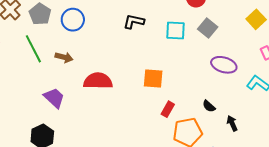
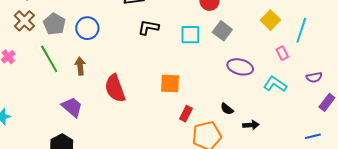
brown arrow: (64, 57) -> (80, 66), turned -108
red semicircle: (98, 81) -> (115, 88), turned -108
black arrow: (232, 123) -> (251, 125), turned 112

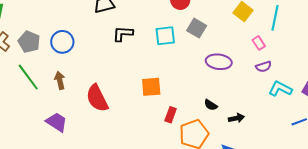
purple semicircle: (314, 77) -> (264, 67), moved
cyan L-shape: (275, 84) -> (280, 89), moved

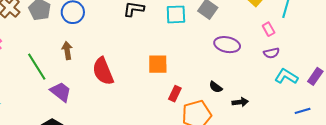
green line: (28, 77) -> (37, 67), moved

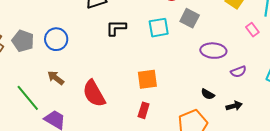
brown arrow: (67, 50) -> (56, 78), turned -36
purple semicircle: (271, 53) -> (238, 72), moved
red rectangle: (175, 94) -> (144, 110), moved

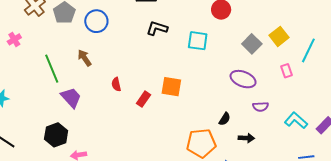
gray square: (190, 18) -> (252, 44), moved
red semicircle: (94, 94) -> (116, 84), size x0.5
black semicircle: (208, 94) -> (225, 119), turned -104
red rectangle: (144, 110) -> (144, 99), moved

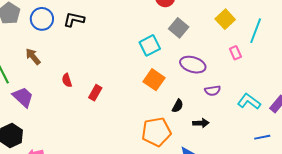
black L-shape: (157, 28) -> (74, 20), moved
cyan square: (198, 41) -> (150, 45), moved, turned -30
gray square: (252, 44) -> (179, 28), moved
orange square: (171, 87) -> (154, 80), moved, turned 30

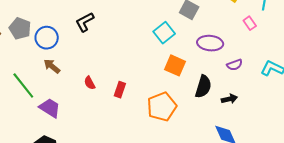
blue circle: (42, 19) -> (47, 38), moved
black L-shape: (74, 20) -> (85, 22), turned -30
black semicircle: (178, 106) -> (203, 87), size x1.6
orange pentagon: (156, 132) -> (162, 107), moved

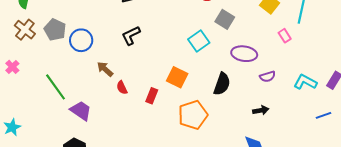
black L-shape: (85, 22) -> (131, 35), moved
orange square: (175, 65) -> (177, 77), moved
brown arrow: (52, 66) -> (105, 69), moved
black semicircle: (203, 87) -> (222, 84), moved

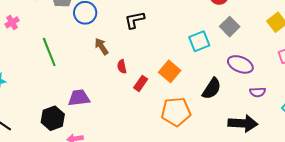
red semicircle: (122, 88) -> (122, 67), moved
black arrow: (261, 110) -> (243, 123), size x1.8
purple trapezoid: (81, 111) -> (79, 98), moved, turned -55

